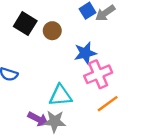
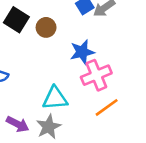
purple arrow: (38, 119) -> (18, 124), moved
gray star: (55, 121) -> (49, 127), turned -30

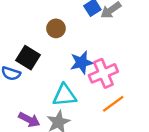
black square: (16, 20) -> (28, 58), moved
blue star: (82, 52) -> (82, 62), moved

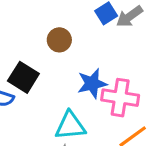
pink cross: (103, 73) -> (120, 98), turned 32

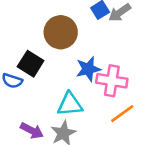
brown circle: (59, 40) -> (61, 32), size x1.6

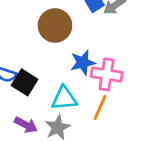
black square: (31, 64) -> (25, 82), moved
orange line: (122, 114) -> (100, 108), moved, turned -30

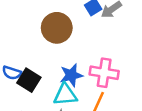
blue star: (83, 63) -> (71, 75), moved

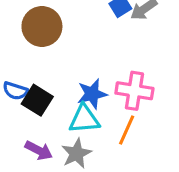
brown circle: (57, 28) -> (42, 26), moved

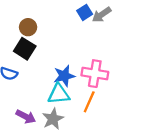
brown circle: (42, 26) -> (28, 27), size x0.6
black square: (37, 100) -> (25, 49), moved

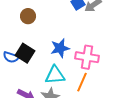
black square: (25, 49) -> (25, 53), moved
blue star: (64, 76) -> (60, 48), moved

